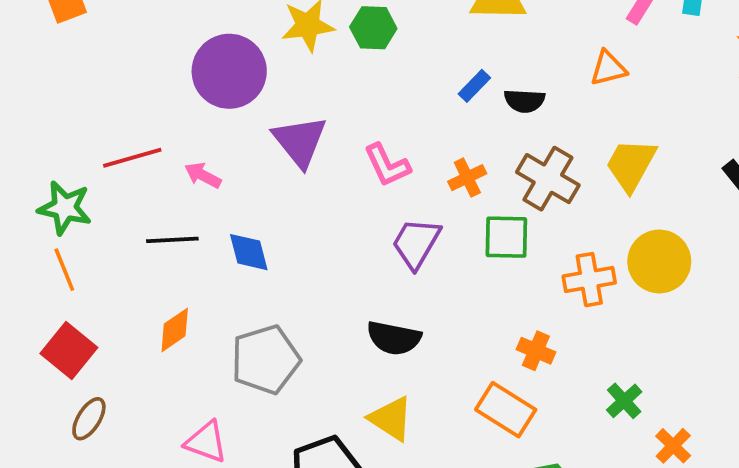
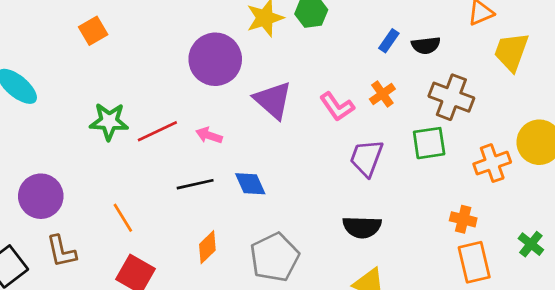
yellow trapezoid: (631, 165) -> (511, 52), moved
orange cross: (467, 178) -> (382, 94), moved
green star: (65, 208) -> (109, 121), moved
orange rectangle: (506, 410) -> (474, 262), moved, turned 54

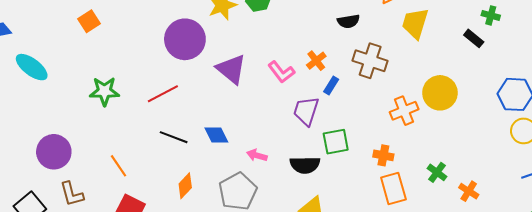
blue rectangle: (389, 41) -> (331, 85), moved
red line: (157, 131) -> (163, 94), moved
pink arrow: (209, 135) -> (257, 155), moved
green square: (429, 143) -> (336, 142), moved
black line: (195, 184) -> (174, 137), turned 36

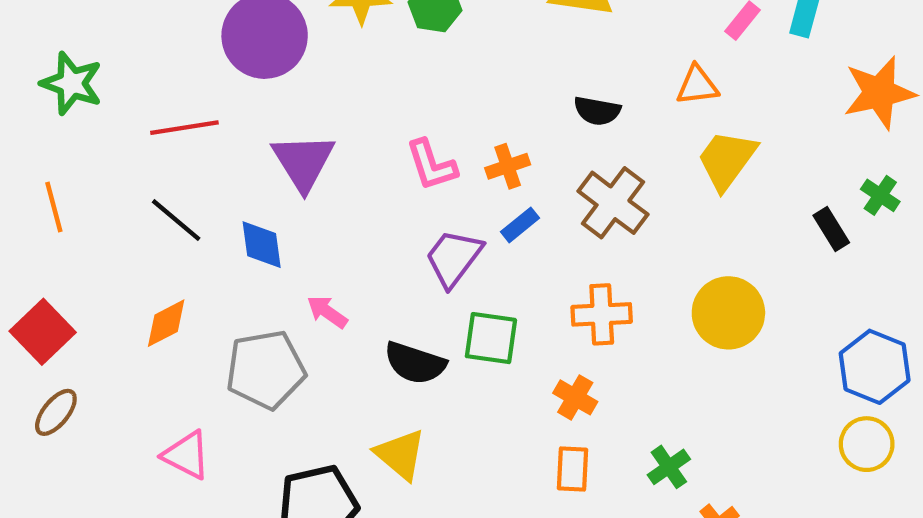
purple triangle: (231, 69) -> (303, 162), moved
orange cross: (404, 111) -> (602, 314), moved
orange line: (118, 166) -> (54, 207), moved
orange rectangle: (393, 188) -> (573, 469), size x0.7

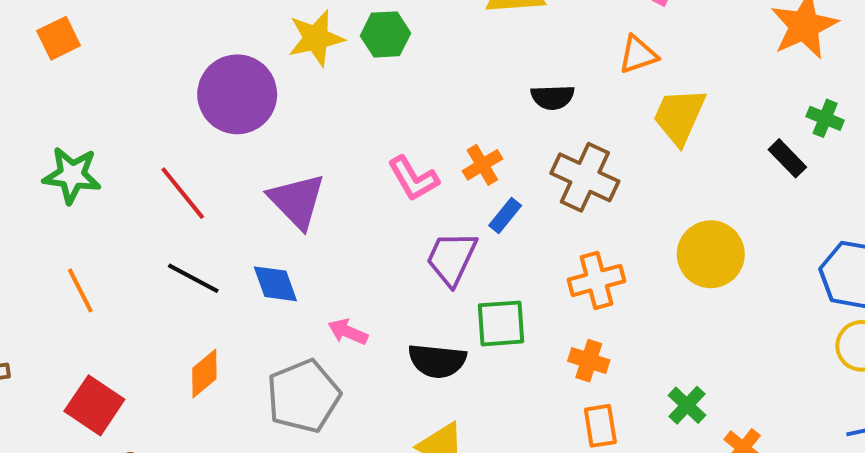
red line: (184, 128) -> (183, 193), turned 72

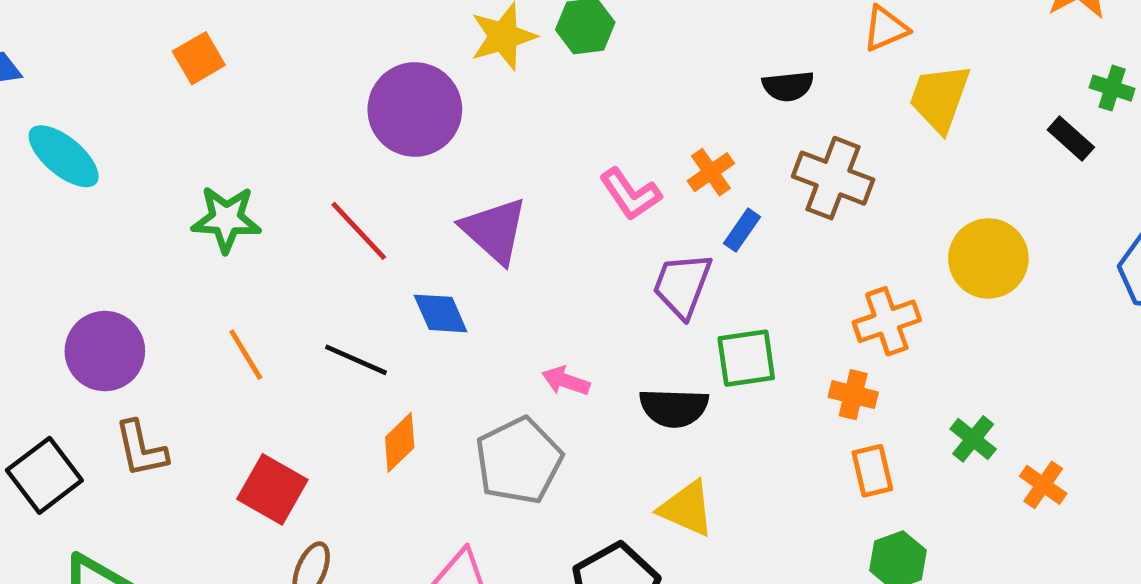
black line: (193, 278) -> (356, 360), moved
orange cross: (596, 280) -> (887, 321), moved
blue diamond: (275, 284) -> (441, 313), moved

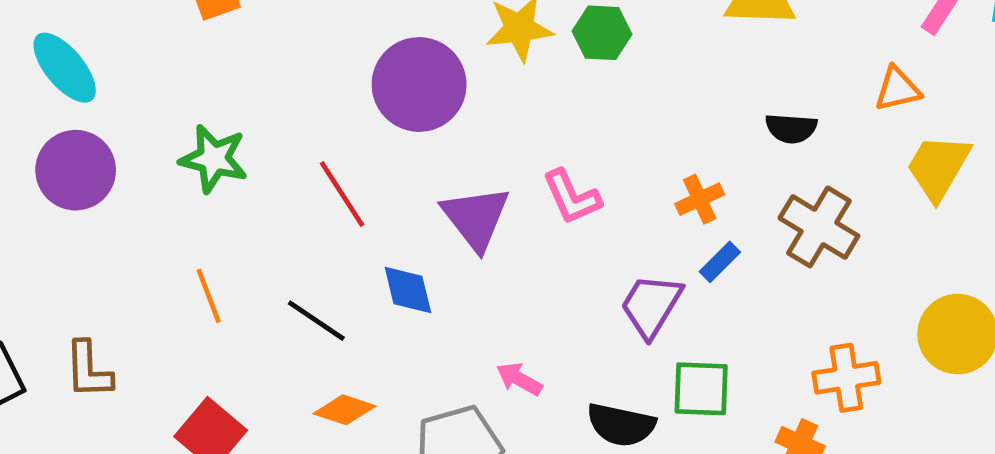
pink L-shape: (630, 194) -> (572, 197), moved
purple circle: (105, 351) -> (76, 170), moved
orange diamond: (400, 442) -> (345, 410), turned 52

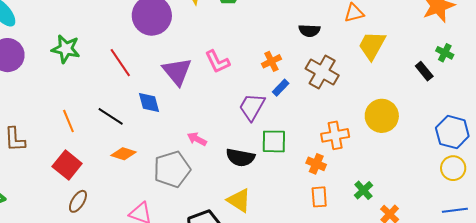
orange line: (209, 296) -> (68, 121), moved

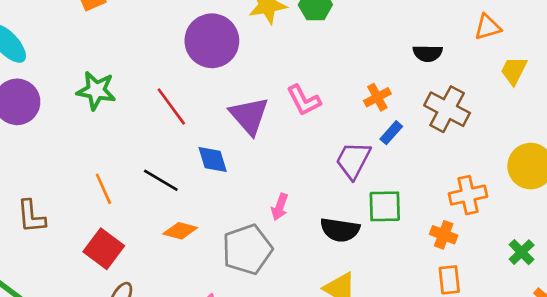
yellow trapezoid: (372, 46) -> (514, 71), size x0.7
pink arrow: (197, 139) -> (280, 207), turned -96
green cross: (363, 190) -> (522, 252), moved

